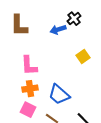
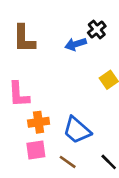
pink L-shape: (29, 66) -> (19, 94), moved
pink square: (28, 110) -> (36, 150), turned -35

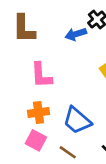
pink L-shape: (19, 94) -> (41, 75), moved
pink square: (36, 150) -> (36, 140), turned 36

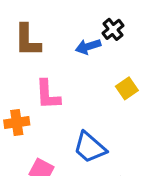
orange cross: (39, 112) -> (17, 123), moved

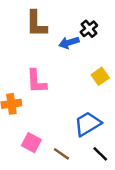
brown L-shape: (28, 40) -> (36, 24), moved
blue trapezoid: (90, 147) -> (88, 124), moved, turned 108

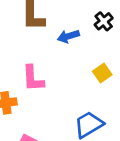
black cross: (89, 29) -> (104, 21), moved

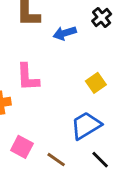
yellow square: (102, 73) -> (96, 83), moved

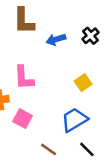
black cross: (102, 18) -> (90, 36), moved
pink square: (22, 147) -> (23, 119), moved

